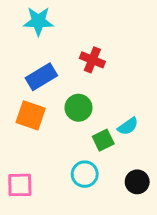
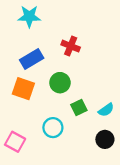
cyan semicircle: (128, 126) -> (106, 110), moved
cyan circle: (85, 174) -> (53, 128), moved
pink square: (20, 185) -> (15, 142), turned 30

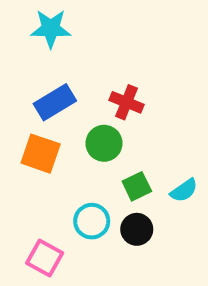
red cross: (71, 46) -> (127, 102), moved
black circle: (105, 139) -> (137, 229), moved
pink square: (15, 142) -> (45, 258), moved

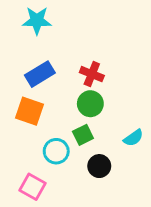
green circle: (104, 143) -> (90, 104), moved
green square: (137, 186) -> (83, 135), moved
cyan circle: (92, 221) -> (56, 151), moved

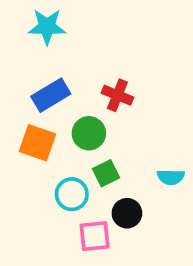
green circle: (90, 104) -> (89, 133), moved
cyan semicircle: (133, 138) -> (171, 177), turned 36
pink square: (32, 187) -> (95, 236), moved, turned -35

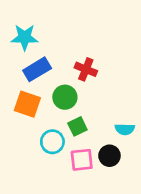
cyan star: (47, 27) -> (25, 37), moved
black circle: (127, 213) -> (109, 156), moved
pink square: (95, 236) -> (82, 160), moved

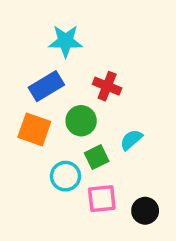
cyan star: (25, 37) -> (66, 41), moved
cyan semicircle: (125, 129) -> (131, 140), moved, turned 138
black circle: (109, 156) -> (145, 211), moved

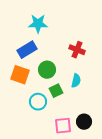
red cross: (107, 86) -> (77, 50), moved
cyan semicircle: (131, 140) -> (76, 81), turned 144
pink square: (102, 199) -> (63, 126), moved

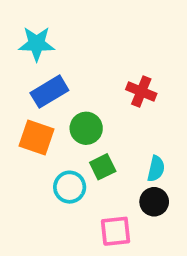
cyan star: (38, 24) -> (37, 44), moved
cyan semicircle: (76, 81) -> (156, 169), moved
black circle: (84, 122) -> (154, 202), moved

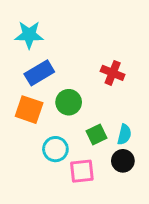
green square: (103, 167) -> (96, 134), moved
pink square: (116, 231) -> (82, 171), moved

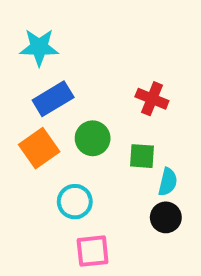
orange square: (29, 110) -> (39, 148), turned 36
green square: (96, 134) -> (142, 156), moved, turned 30
pink square: (82, 171) -> (93, 251), moved

